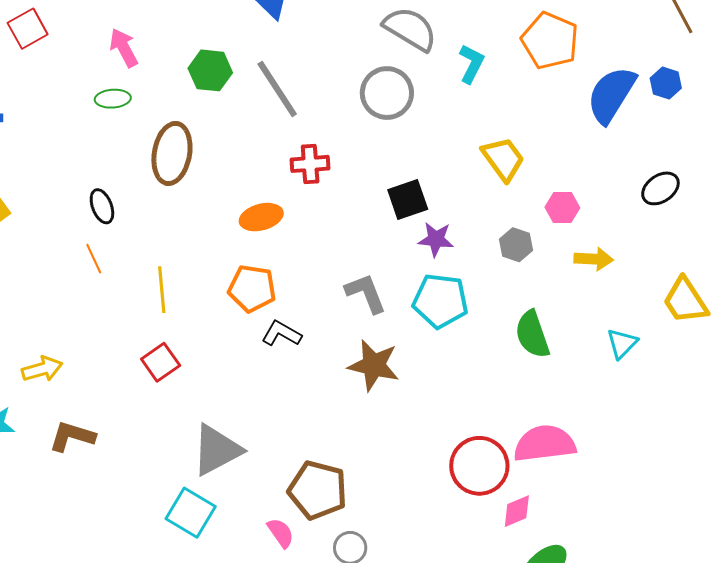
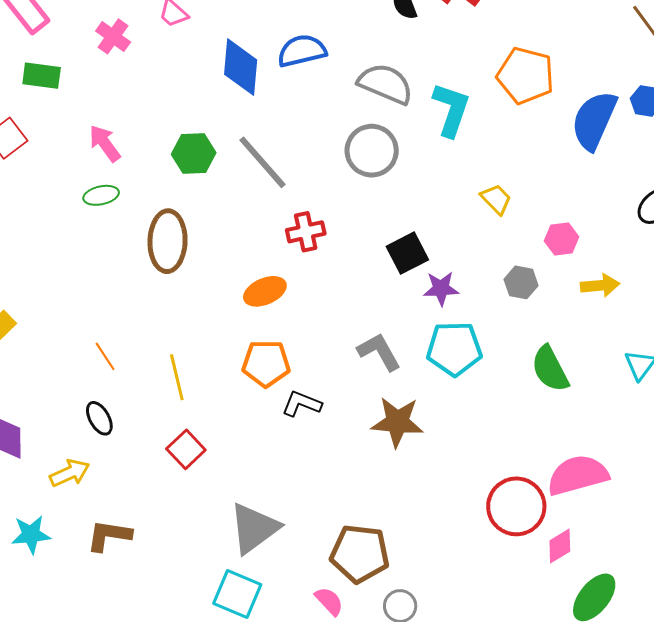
cyan L-shape: (471, 64) -> (451, 110), size x1.4
yellow trapezoid: (503, 159) -> (496, 199), size x0.7
black ellipse: (102, 206) -> (99, 418), moved

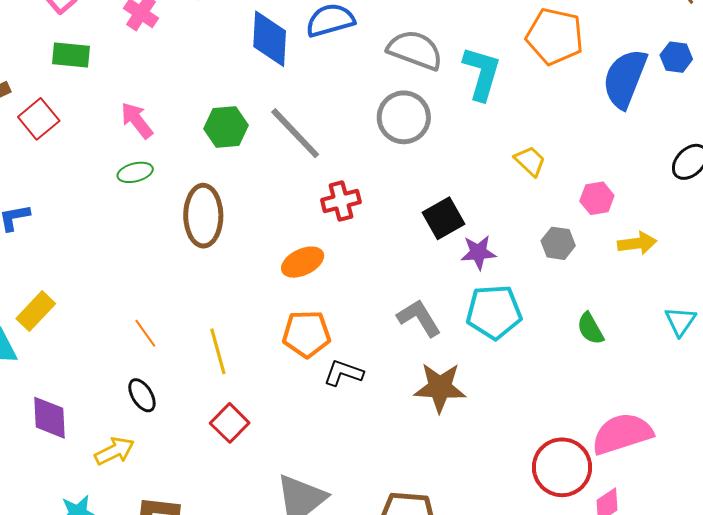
green semicircle: (550, 369) -> (590, 329), size x0.7

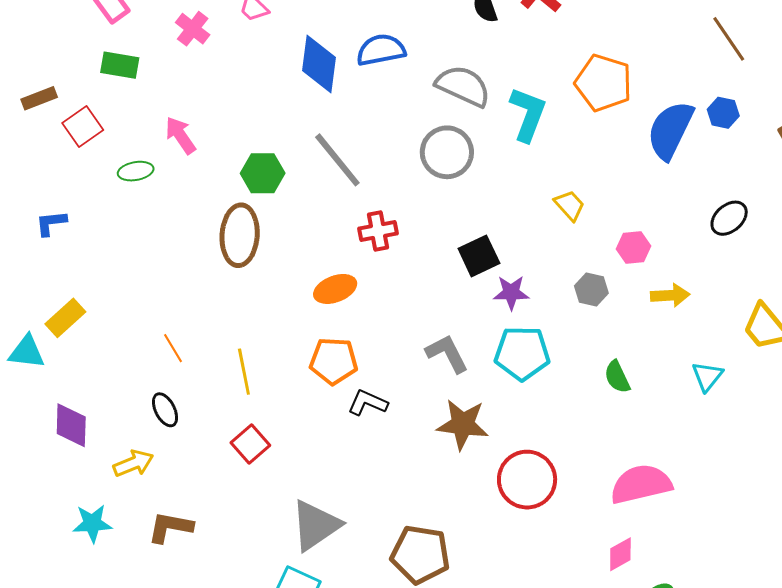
green hexagon: (226, 127) -> (263, 173), moved
green ellipse: (135, 172) -> (136, 171), moved
red circle: (562, 467) -> (527, 480), moved

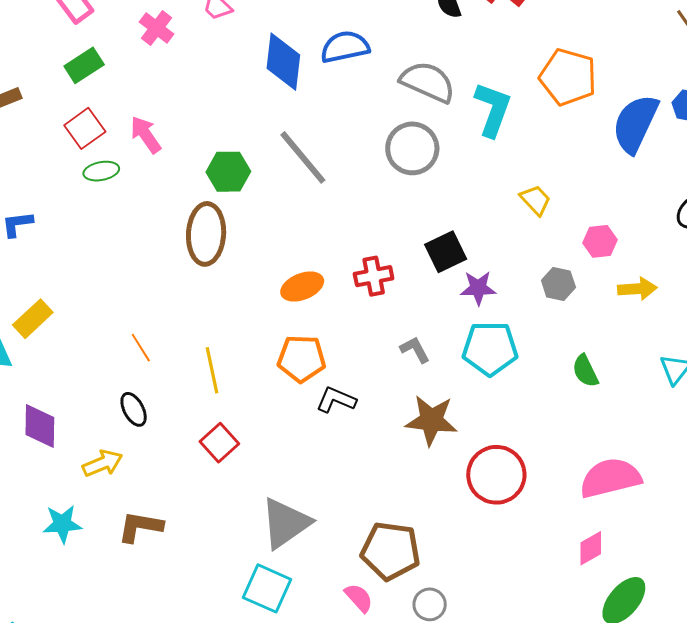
green rectangle: (120, 65) -> (84, 65), turned -42
red square: (83, 126) -> (85, 128), moved
red cross: (378, 231) -> (374, 276), moved
gray L-shape: (447, 354) -> (415, 350), size x0.7

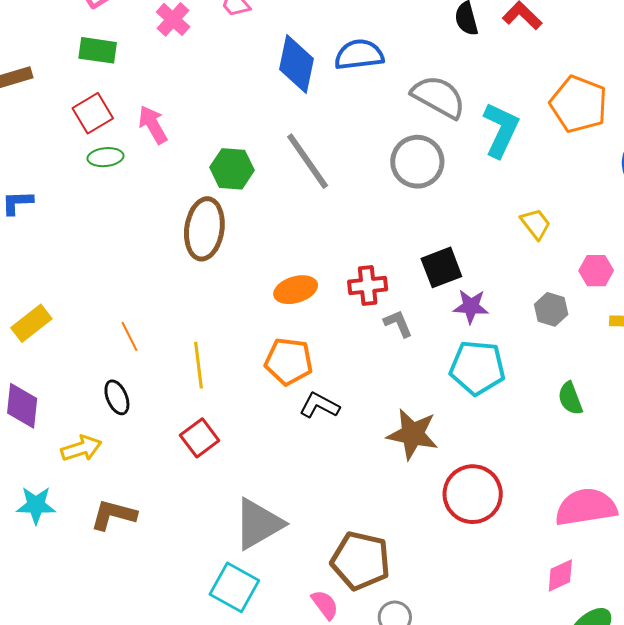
green rectangle: (84, 65) -> (98, 50), turned 36
yellow rectangle: (33, 319) -> (31, 323), moved
gray L-shape: (415, 350) -> (398, 324), moved

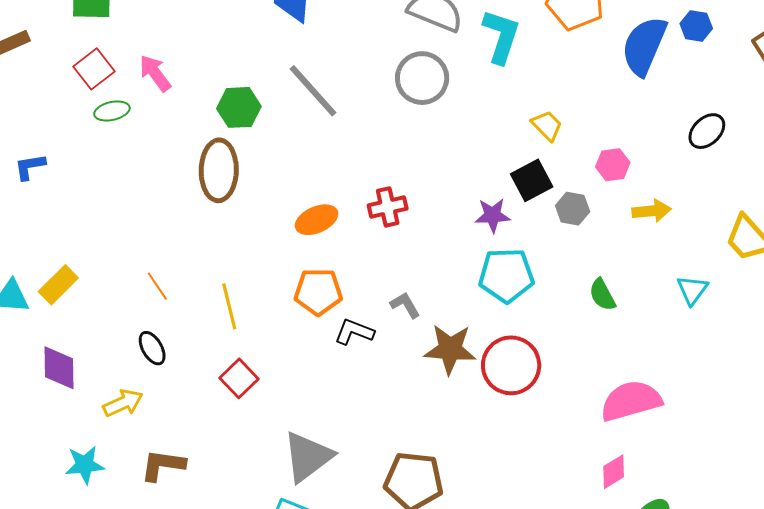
black square: (441, 267) -> (532, 180), moved
gray L-shape: (398, 324) -> (405, 305), moved
red circle: (473, 494) -> (511, 365), moved

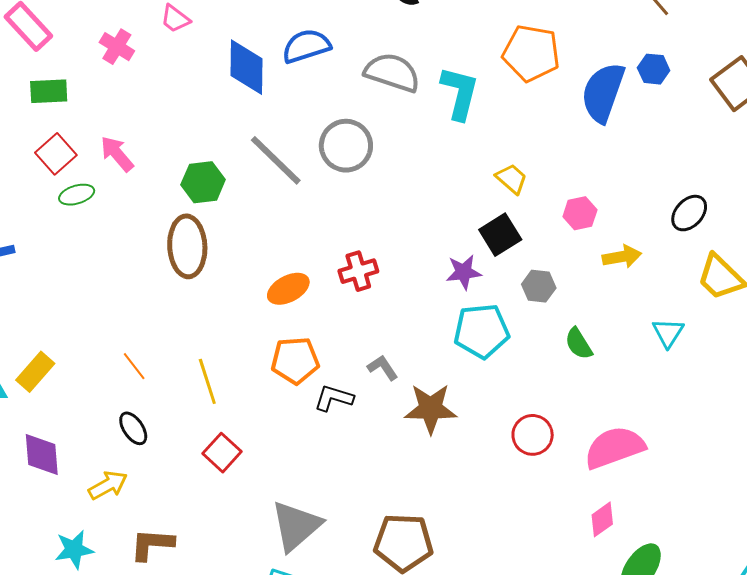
gray circle: (422, 78) -> (346, 146), moved
black ellipse: (707, 131) -> (689, 213), moved
gray hexagon: (573, 209) -> (539, 286), moved
red circle: (511, 365) -> (533, 435), moved, size x0.7

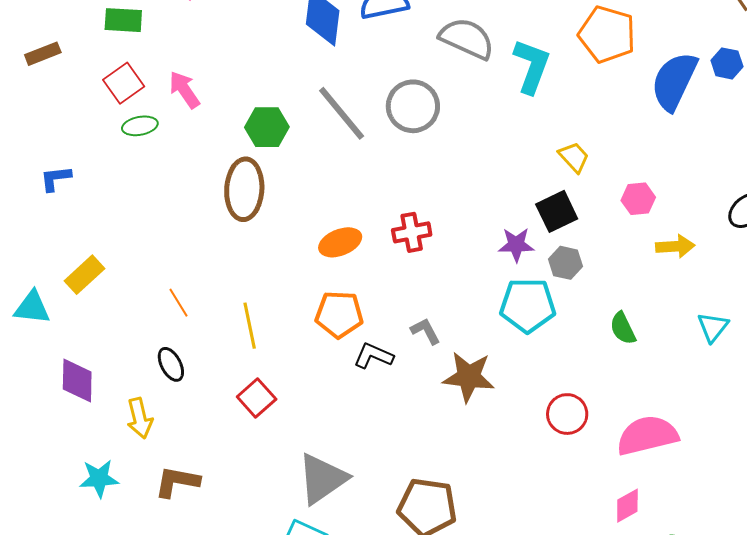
gray hexagon: (539, 286) -> (565, 263), moved
yellow rectangle: (35, 372) -> (85, 275), moved
yellow arrow: (108, 485) -> (140, 418), turned 99

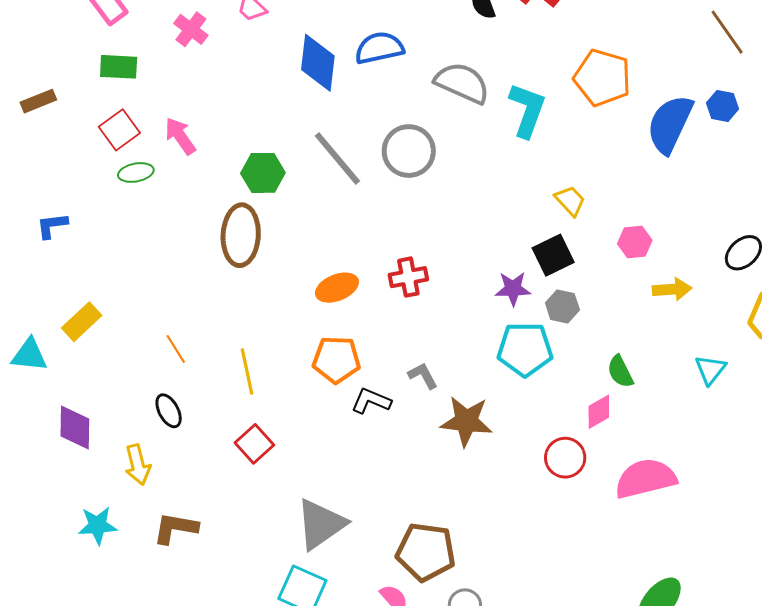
pink diamond: (627, 506) -> (599, 412), moved

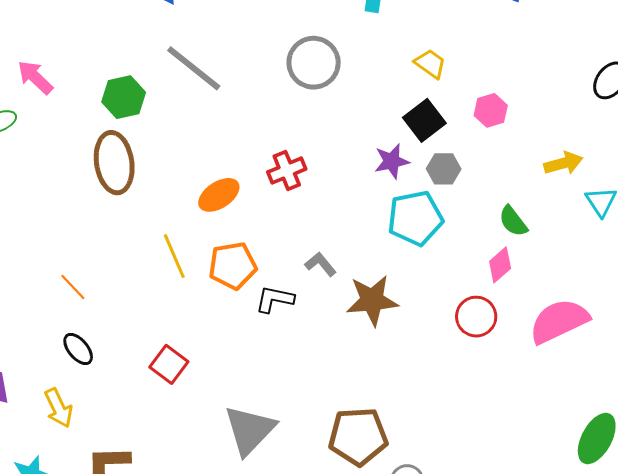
gray circle: (409, 151) -> (314, 63), moved
pink hexagon: (635, 242) -> (491, 110), moved
yellow arrow: (672, 289) -> (563, 163), moved
yellow line: (247, 371) -> (174, 256), moved

